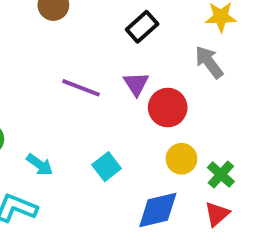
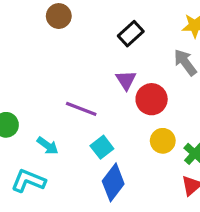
purple line: (81, 88) -> (81, 109), moved
blue diamond: (158, 210) -> (113, 182), moved, turned -39

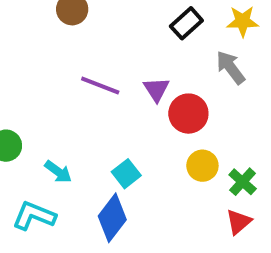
black rectangle: (131, 34) -> (186, 23), moved
purple line: (81, 109) -> (100, 85), moved
blue diamond: (113, 182) -> (112, 218), moved

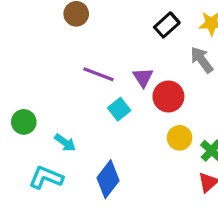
cyan square: (126, 174) -> (119, 109), moved

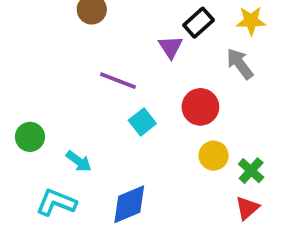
purple triangle: (143, 77) -> (170, 47), moved
blue diamond: (108, 179) -> (129, 204), turned 30

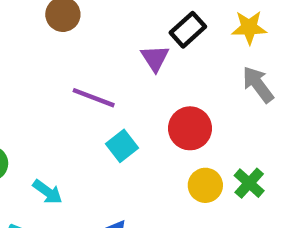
gray arrow: (240, 64) -> (258, 85), moved
green cross: (251, 171) -> (249, 183), moved

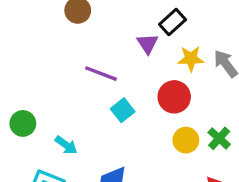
yellow star: (249, 28) -> (191, 59), moved

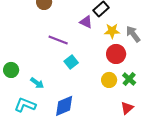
purple triangle: (148, 44) -> (86, 22), turned -32
red circle: (174, 97) -> (116, 54), moved

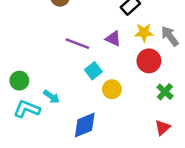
purple triangle: (86, 22) -> (113, 39), moved
yellow circle: (109, 80) -> (112, 89), moved
cyan L-shape: (25, 105) -> (27, 109), moved

